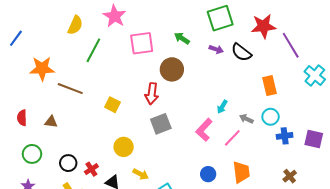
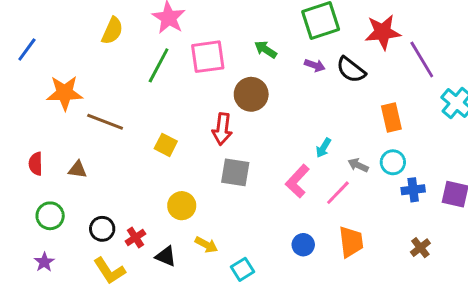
green line: (93, 50) -> (159, 65), moved
gray square: (161, 124) -> (235, 172), turned 30

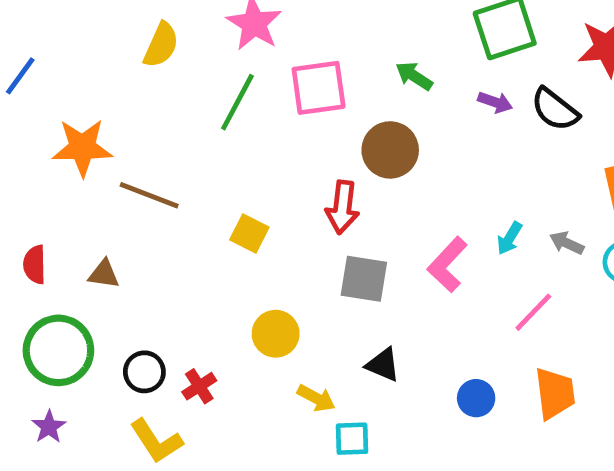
gray arrow: (358, 165) -> (567, 243), moved
pink L-shape: (297, 181) -> (447, 264), moved
green circle: (50, 216) -> (58, 350), size x1.5
black triangle: (166, 256) -> (383, 365), moved
cyan square: (242, 269) -> (352, 439), moved, turned 30

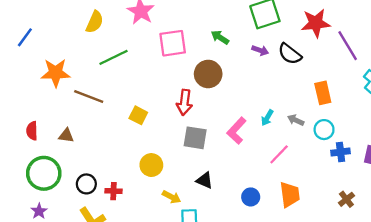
green line: (237, 102) -> (114, 57), moved, turned 36
red cross: (199, 386) -> (114, 191), turned 35

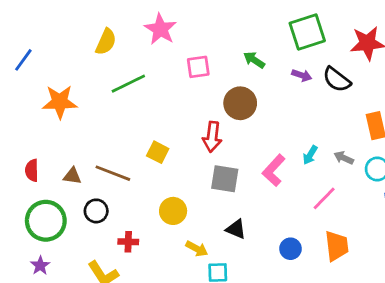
pink square: (173, 43) -> (198, 67), size x0.7
brown line: (89, 96) -> (113, 173), moved
black circle: (86, 184) -> (96, 211), moved

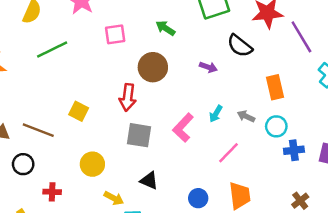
purple arrow: (302, 75) -> (208, 67), moved

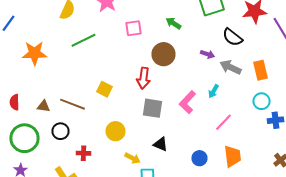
gray arrow: (246, 116) -> (230, 67), moved, size x1.5

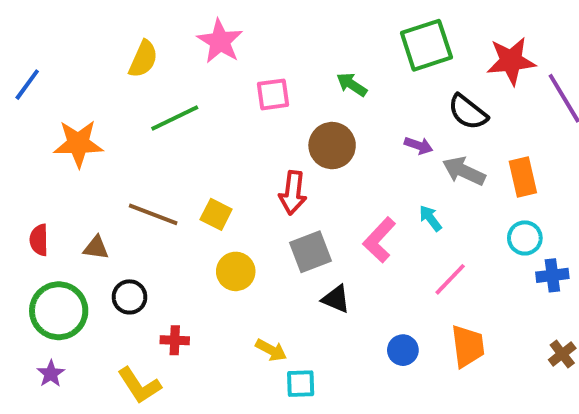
cyan arrow: (214, 91) -> (430, 218), turned 112
brown line: (72, 104) -> (153, 214), moved
gray square: (152, 108) -> (310, 252), turned -30
yellow circle: (116, 131) -> (236, 271), moved
black triangle: (160, 144) -> (336, 299), moved

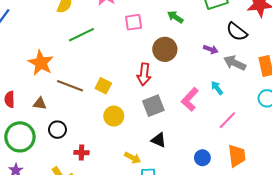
orange star: (78, 144) -> (41, 63), moved, turned 30
black triangle: (336, 299) -> (159, 140), moved

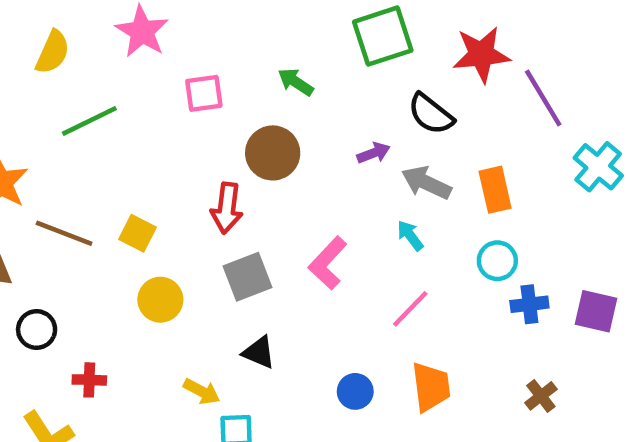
purple arrow: (211, 49) -> (374, 153), turned -40
cyan arrow: (217, 88) -> (410, 236), moved

